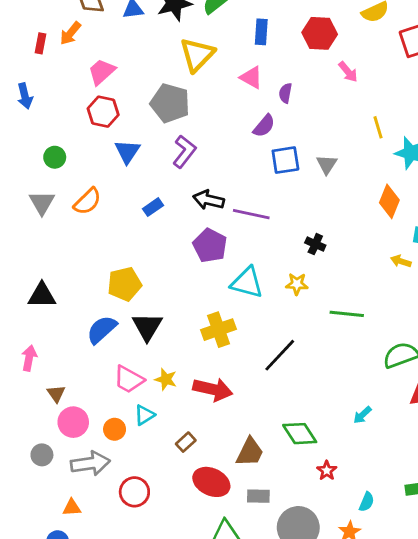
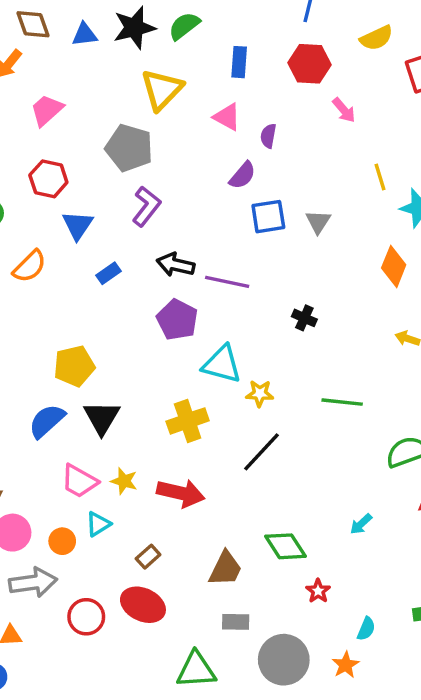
red hexagon: (103, 112) -> (48, 179), moved
blue triangle: (127, 152) -> (78, 225), moved
yellow star: (297, 284) -> (260, 393), moved
red ellipse: (211, 482) -> (143, 605), moved

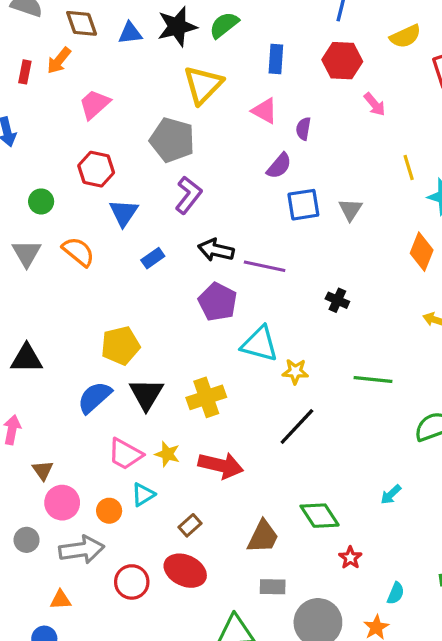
orange semicircle: (30, 266) -> (78, 252), turned -96
yellow cross: (188, 421) -> (206, 397), moved

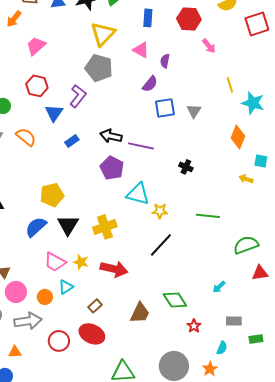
gray pentagon: (172, 140) -> (99, 68), moved
purple L-shape: (188, 195) -> (78, 96), moved
gray rectangle: (273, 587) -> (234, 321), moved

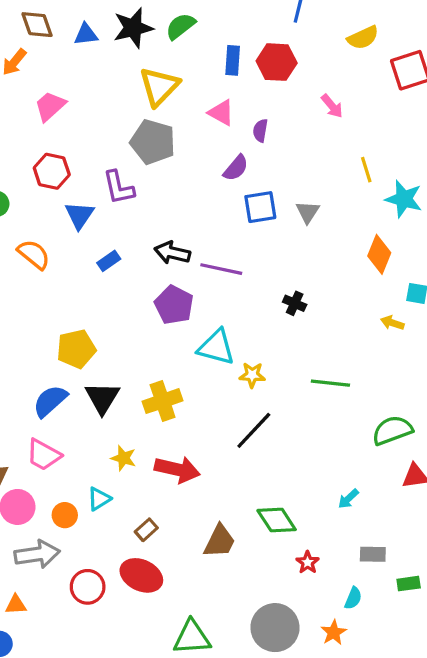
red hexagon: (189, 19) -> (277, 62), moved
purple L-shape: (78, 96) -> (119, 188), turned 130
pink trapezoid: (55, 262) -> (44, 455), moved

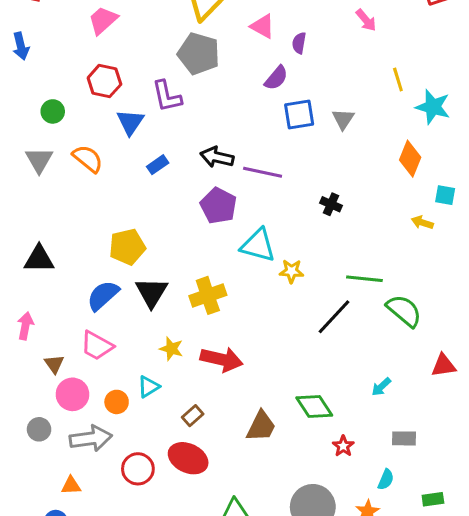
black line: (254, 430) -> (334, 317), moved
green semicircle: (392, 430) -> (404, 311), moved, turned 60
green rectangle: (409, 584) -> (433, 499), moved

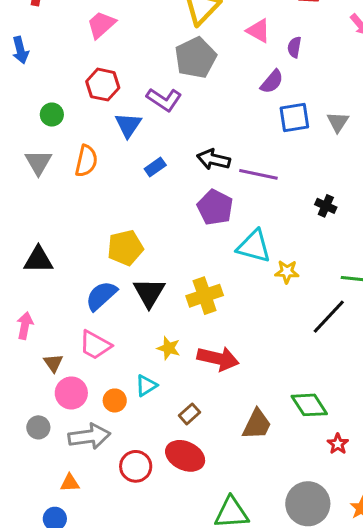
gray pentagon: (199, 54) -> (196, 58), turned 30
purple L-shape: (167, 96) -> (164, 100), turned -44
orange semicircle: (88, 159) -> (86, 161), turned 64

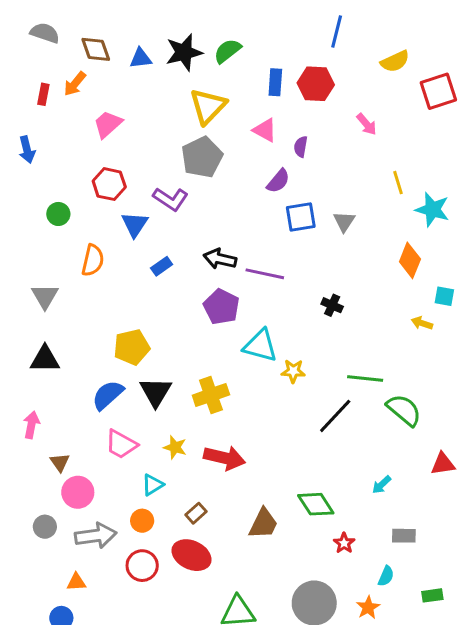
gray triangle: (38, 162) -> (45, 296), moved
pink trapezoid: (95, 345) -> (121, 444), moved
orange circle: (115, 400) -> (142, 521), moved

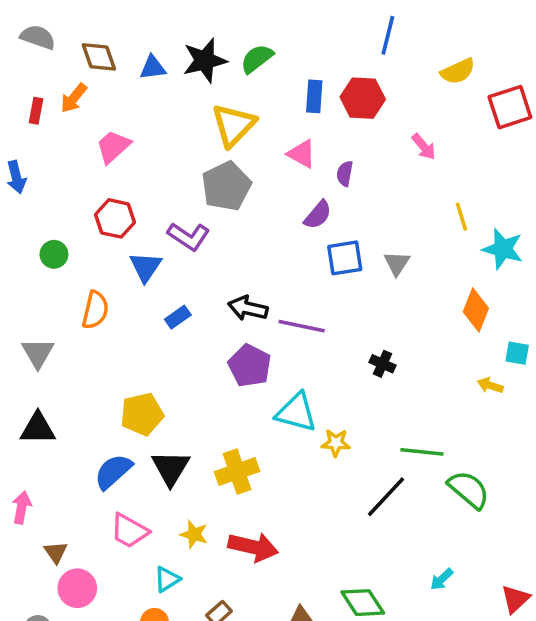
red triangle: (443, 464) -> (515, 599), moved, turned -35

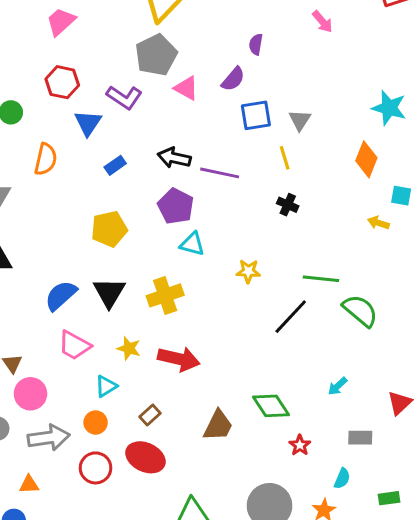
pink triangle: (302, 154) -> (186, 88), moved
yellow line: (461, 217) -> (285, 158), moved
cyan triangle: (296, 412) -> (192, 244), moved, size x0.7
yellow pentagon: (142, 414) -> (109, 229), moved

